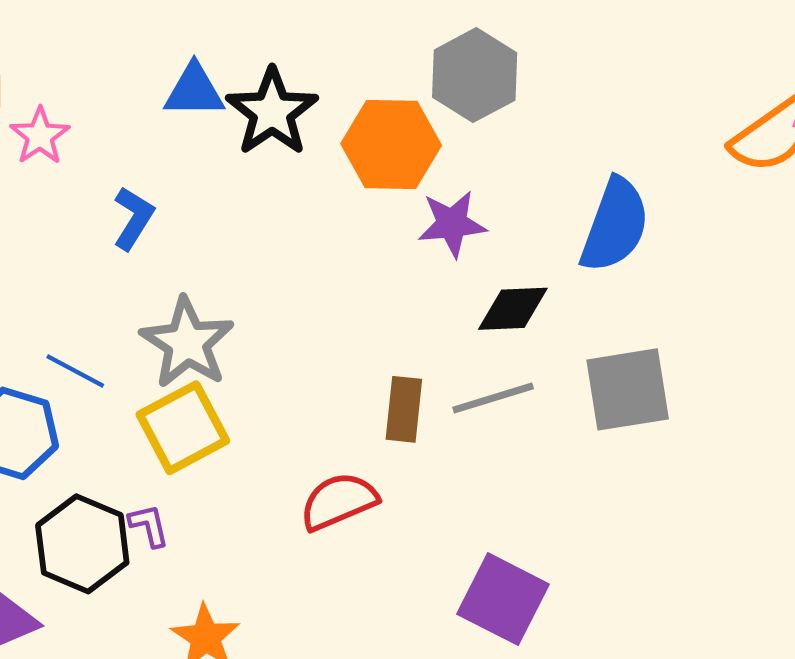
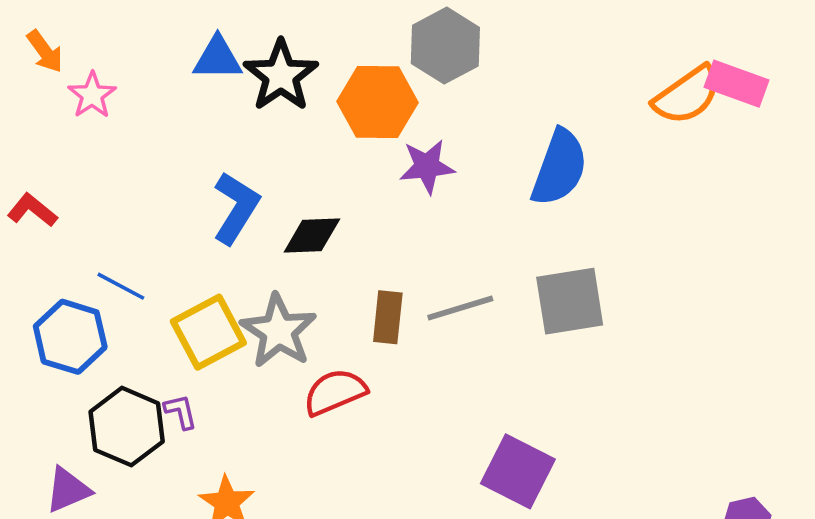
blue L-shape: (133, 218) -> (236, 208), moved, size x1.4
black diamond: (513, 309) -> (312, 236), moved
gray star: (187, 343) -> (279, 331), moved
purple square: (503, 599) -> (518, 471), moved

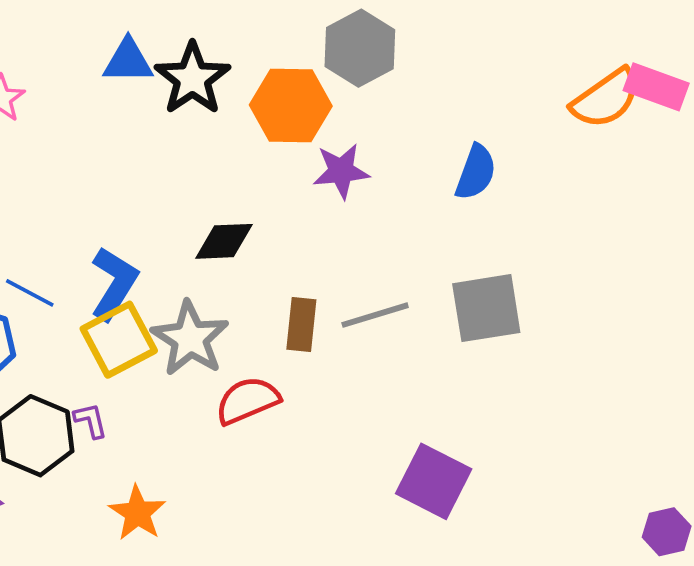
blue semicircle: (559, 168) -> (476, 172), size x0.7
blue L-shape: (236, 208) -> (114, 283), moved

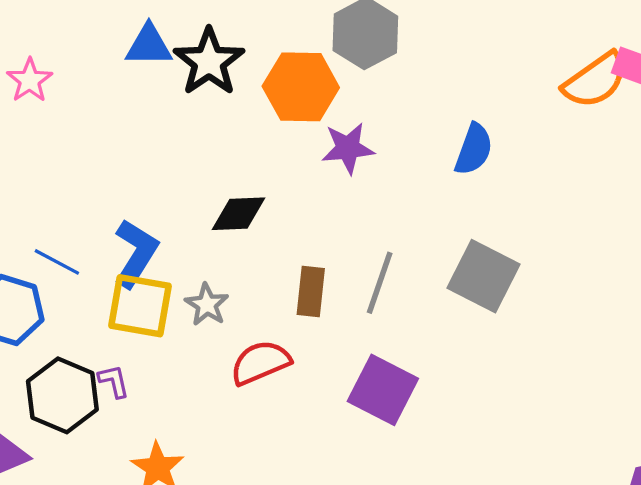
gray square: (486, 308) -> (484, 276), turned 36
gray line: (375, 315) -> (380, 283), turned -54
gray star: (190, 338) -> (207, 305), size x0.6
yellow square: (119, 340) -> (140, 306), turned 38
purple square: (434, 481) -> (383, 390), moved

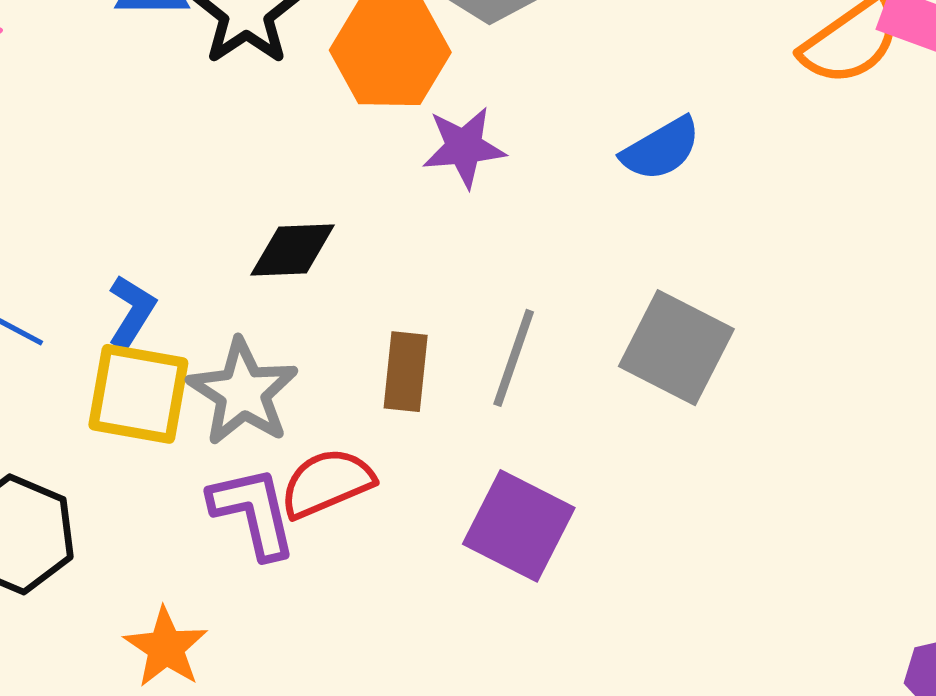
blue semicircle: (474, 149) -> (661, 149), turned 40
blue L-shape: (136, 253) -> (132, 312), size x0.7
gray star: (207, 305) -> (243, 392), size x1.6
purple L-shape: (114, 381) -> (253, 512), moved, size x1.8

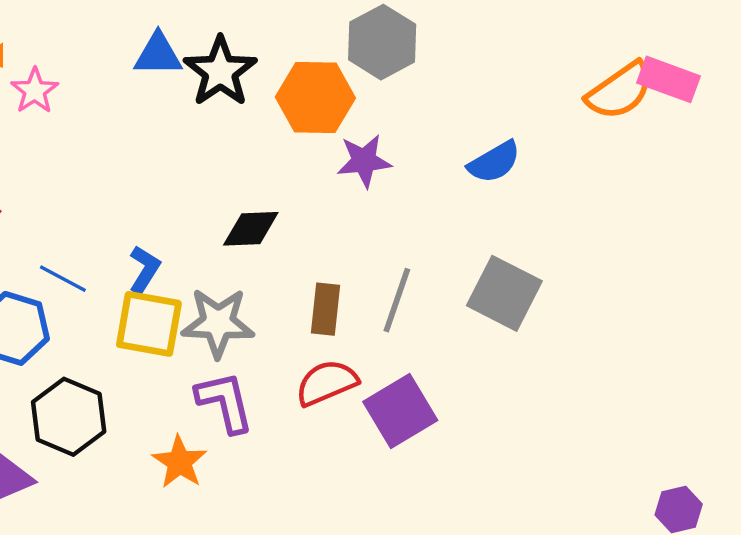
gray star: (243, 392) -> (218, 323), turned -30
red semicircle: (327, 483) -> (327, 383), moved
purple square: (519, 526) -> (400, 411), turned 32
orange star: (166, 647) -> (180, 462), moved

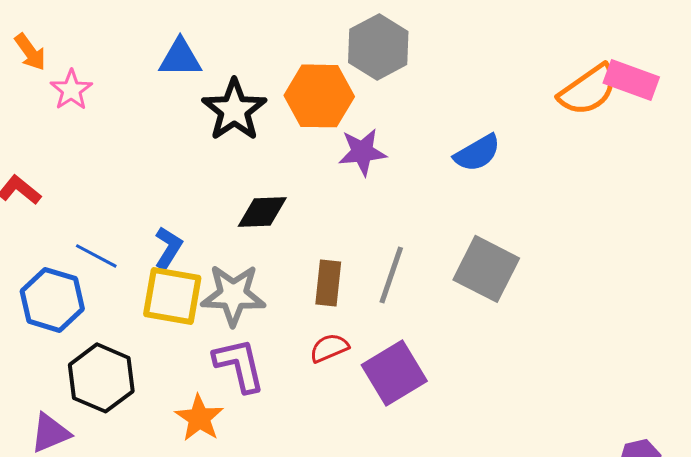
black star: (220, 71) -> (234, 110), moved
red semicircle: (327, 383) -> (329, 348), size x0.7

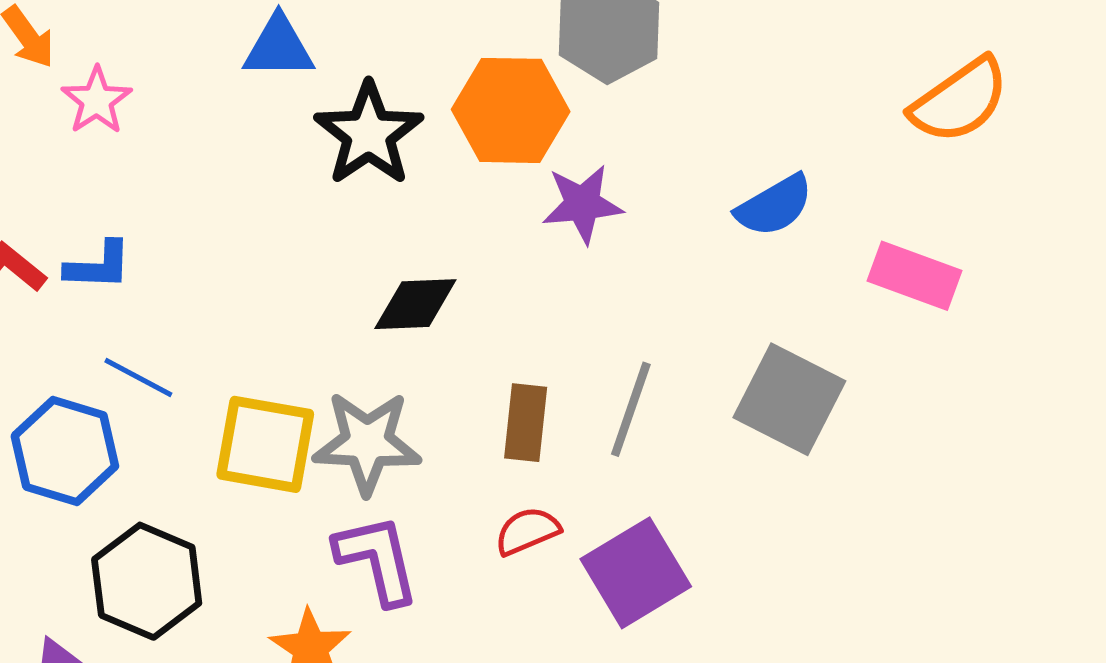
pink rectangle: (631, 80) -> (915, 276), moved
blue L-shape: (168, 248) -> (98, 266), moved, turned 60

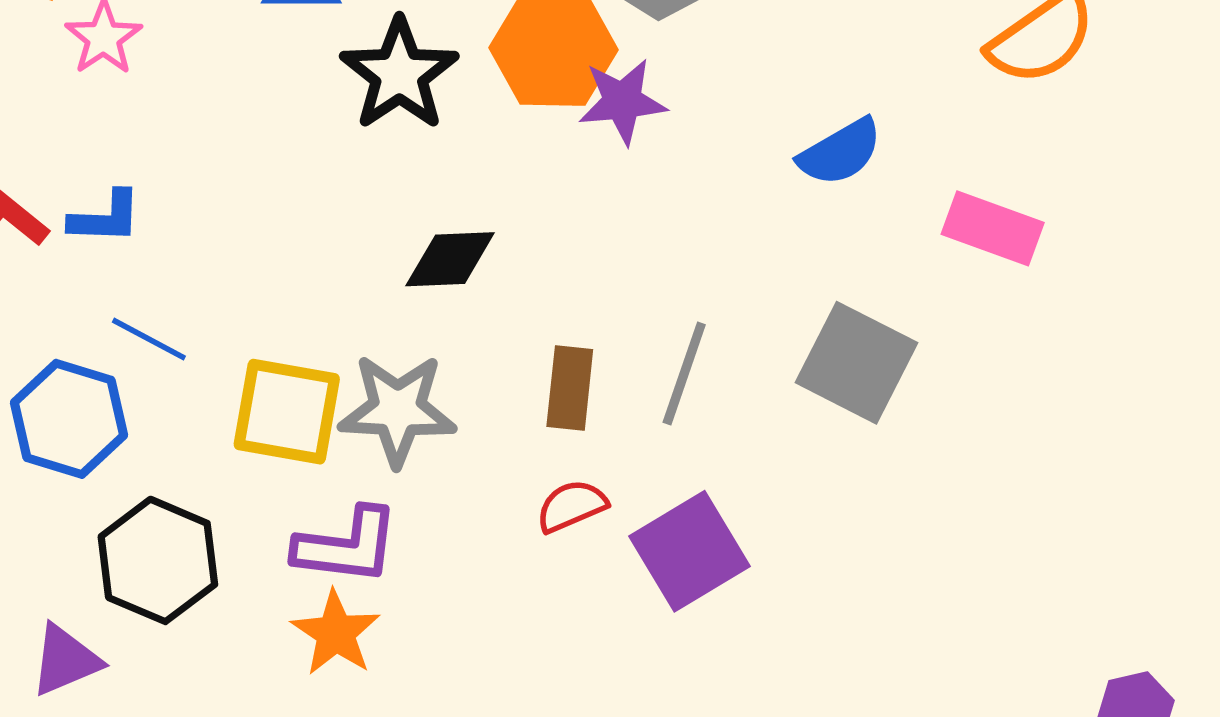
purple star: (582, 204) -> (622, 101), moved
purple L-shape: (377, 559) -> (347, 546), moved, turned 110

